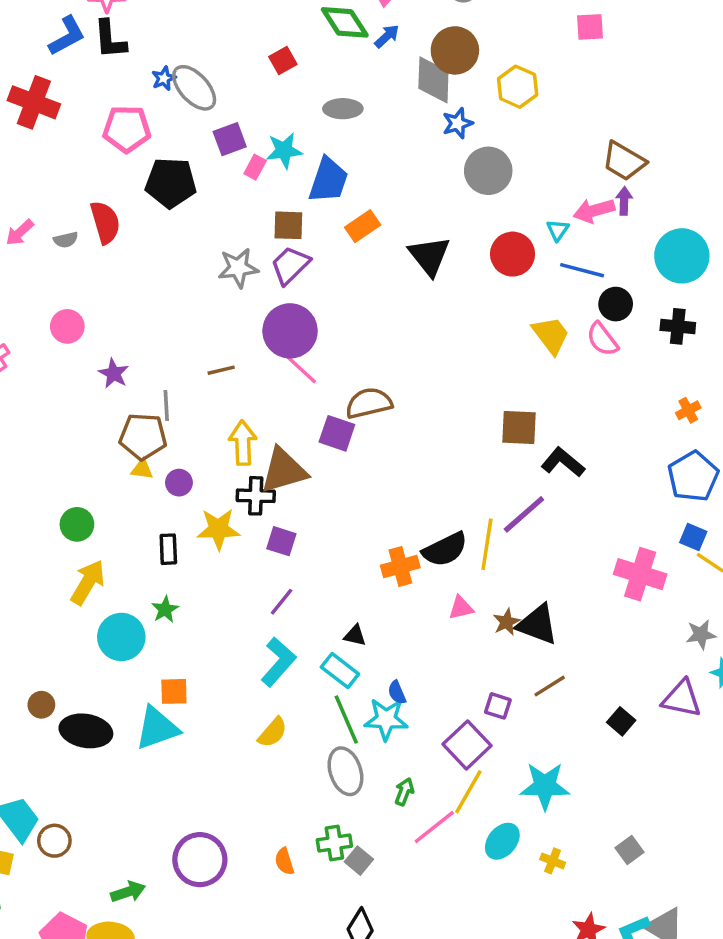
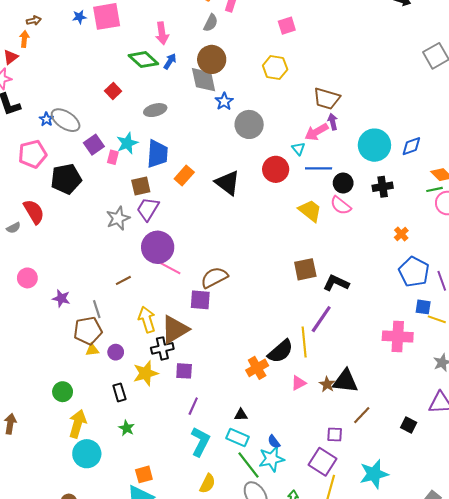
yellow hexagon: (518, 87) -> (275, 68), moved
cyan circle: (121, 637) -> (87, 454), moved

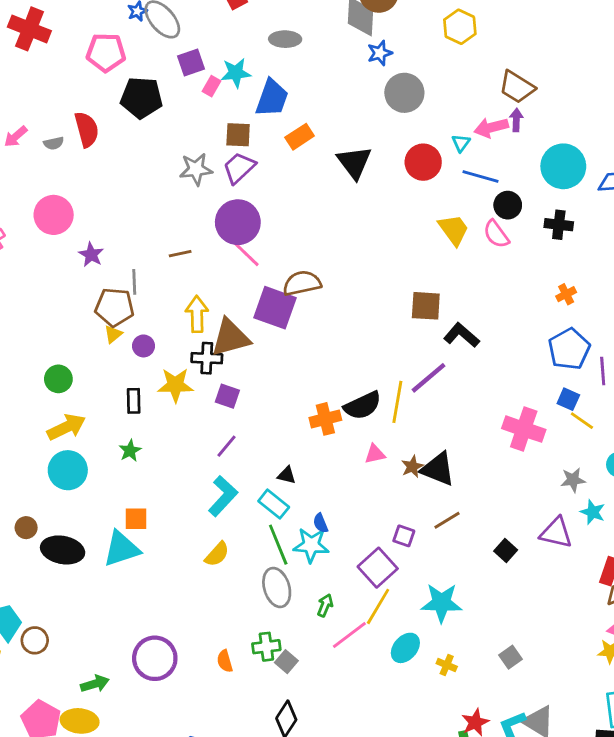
pink circle: (27, 278) -> (54, 215), size x1.4
purple square: (200, 300) -> (275, 308), size x1.4
yellow triangle: (92, 350) -> (113, 334), turned -48
yellow arrow: (77, 424) -> (66, 427), turned 32

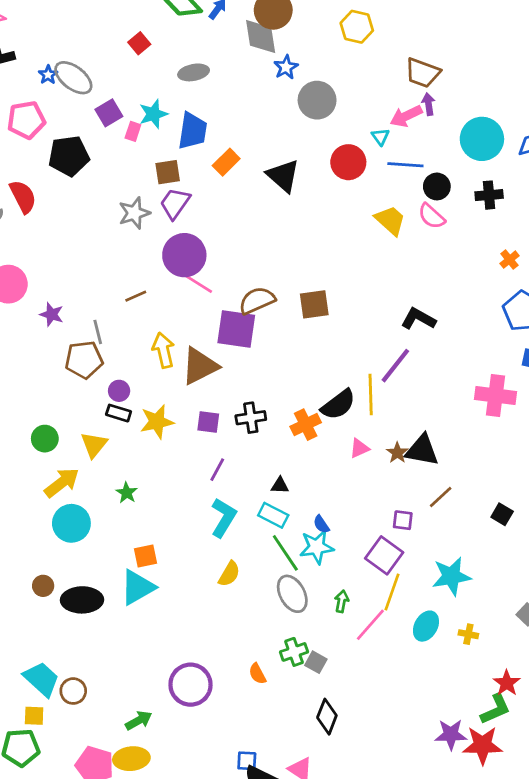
brown square: (426, 306) -> (314, 304), moved
yellow triangle: (113, 334) -> (94, 445), moved, size x1.5
black cross: (207, 358) -> (251, 418), moved
black rectangle: (134, 401) -> (119, 413), moved, turned -60

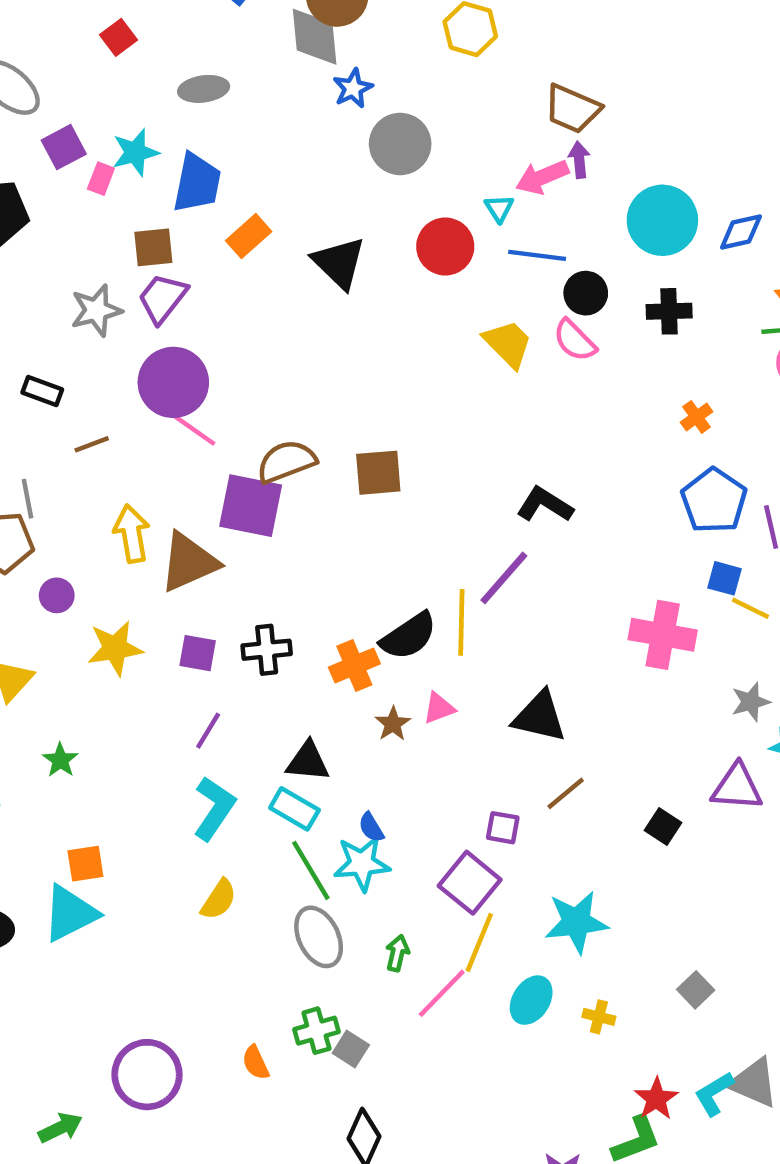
black rectangle: (119, 413) -> (42, 391), moved
brown star: (397, 453) -> (393, 724), moved
black triangle: (280, 485) -> (308, 761), size x1.5

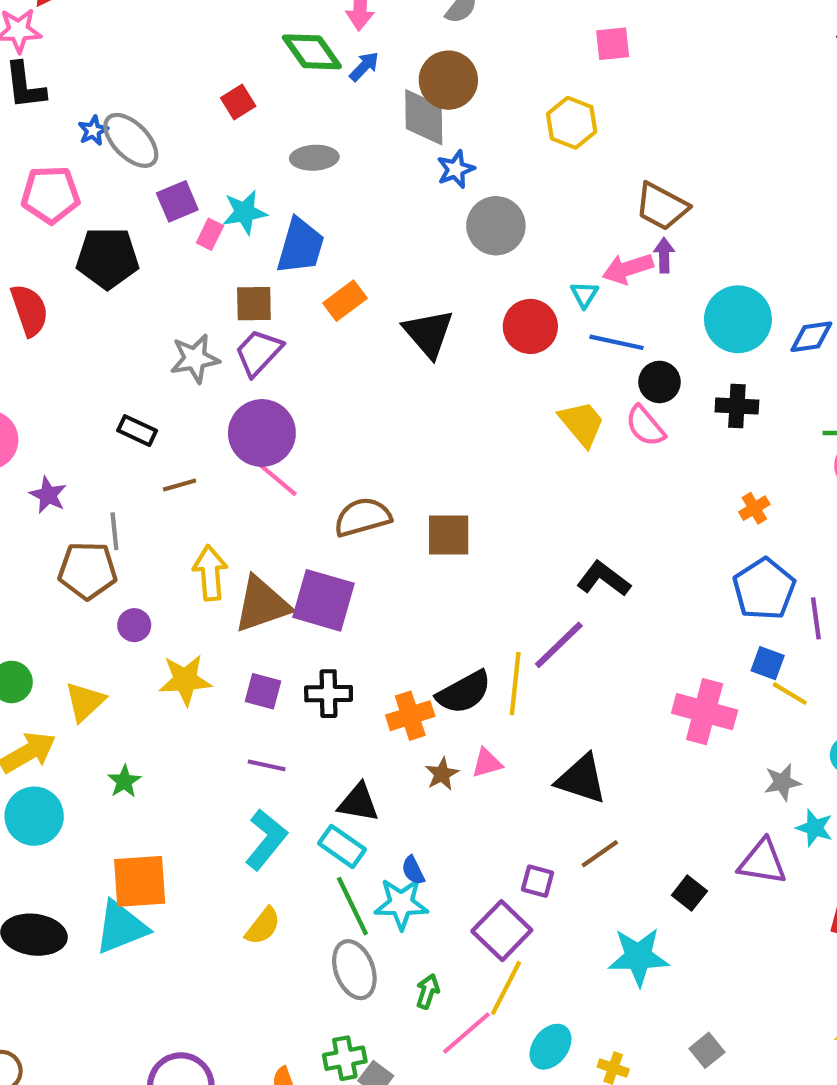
purple square: (251, 506) -> (323, 600), moved
purple line: (208, 731) -> (267, 765), turned 66
orange square: (85, 864) -> (140, 881), size x1.6
cyan star: (576, 922) -> (638, 957), moved

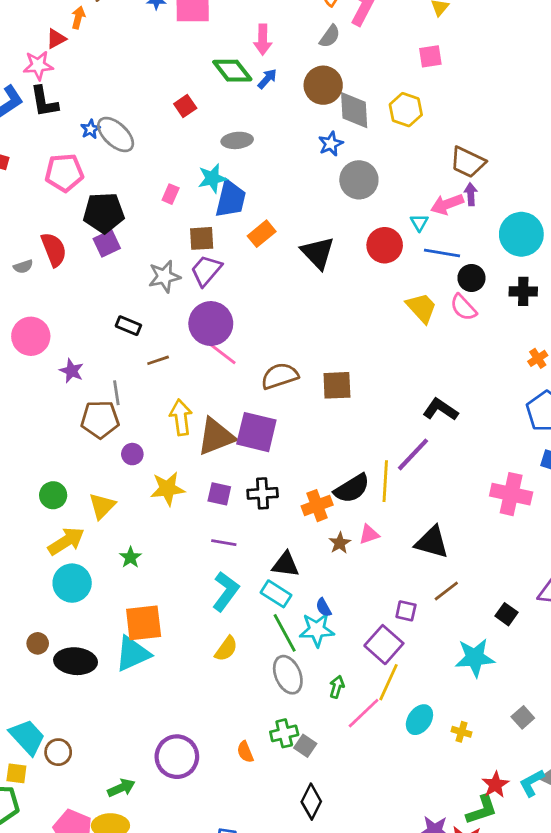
gray diamond: (424, 117) -> (354, 110), moved
purple square: (177, 201) -> (107, 243), moved
cyan star: (245, 212) -> (212, 178), moved

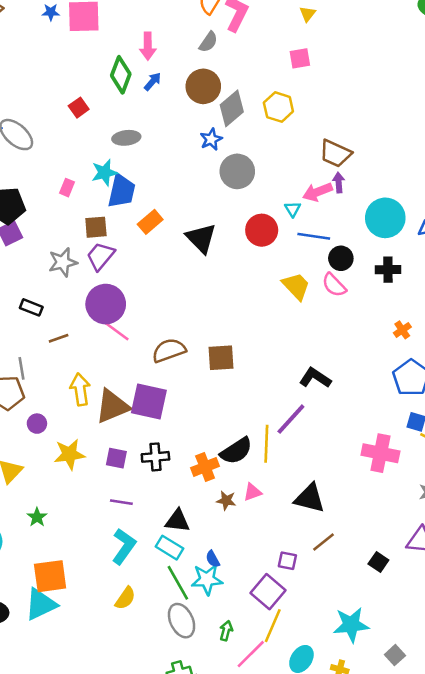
green diamond: (232, 71) -> (121, 75), turned 60
gray diamond: (354, 110) -> (232, 108), turned 54
brown star: (340, 543) -> (226, 500), turned -30
cyan star: (475, 658) -> (351, 625), moved

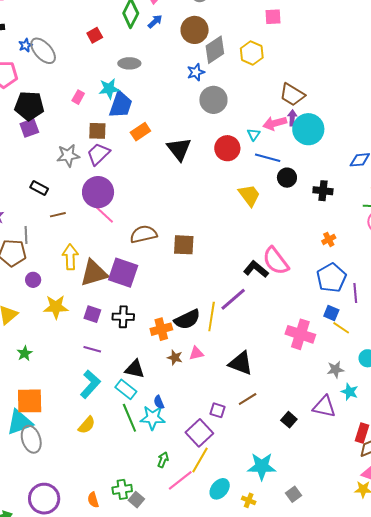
cyan circle: (385, 218) -> (308, 129), moved
pink semicircle: (334, 285) -> (276, 261), moved, size x1.4
gray ellipse: (182, 621) -> (31, 439), moved

